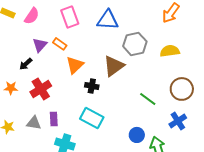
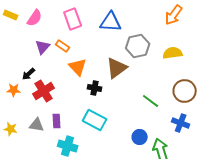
black arrow: (26, 64) -> (29, 74), moved
orange triangle: (75, 65) -> (78, 67), turned -30
blue cross: (178, 121) -> (181, 123), turned -36

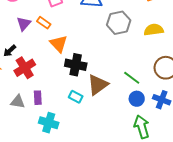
brown triangle: (117, 68) -> (98, 85), moved
black cross: (95, 88) -> (76, 65), size x1.5
cyan rectangle: (95, 120) -> (76, 97), size x0.6
blue circle: (140, 137) -> (137, 99), moved

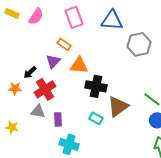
purple triangle: (24, 24) -> (53, 61), moved
orange triangle: (59, 44) -> (79, 65), turned -42
gray triangle: (18, 102) -> (38, 111), moved

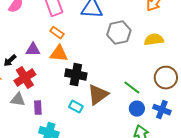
orange rectangle: (64, 44) -> (57, 33), moved
purple triangle: (53, 61) -> (33, 50), turned 49

